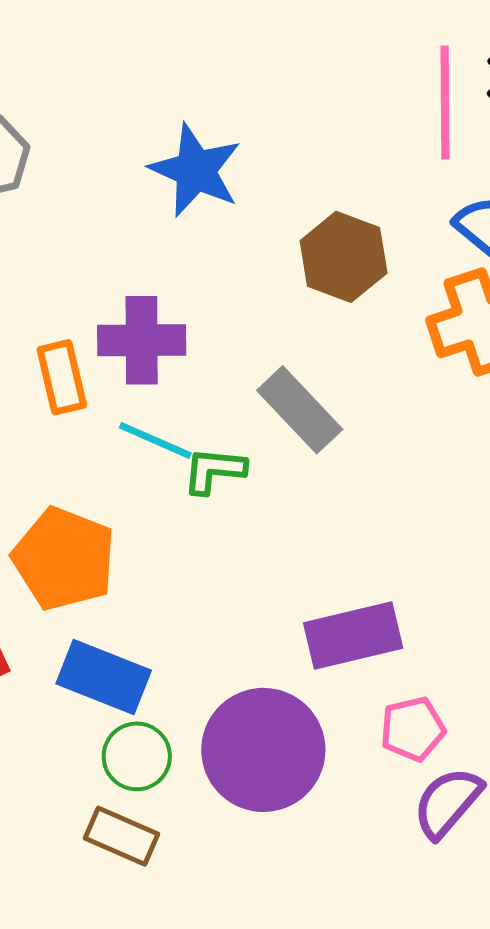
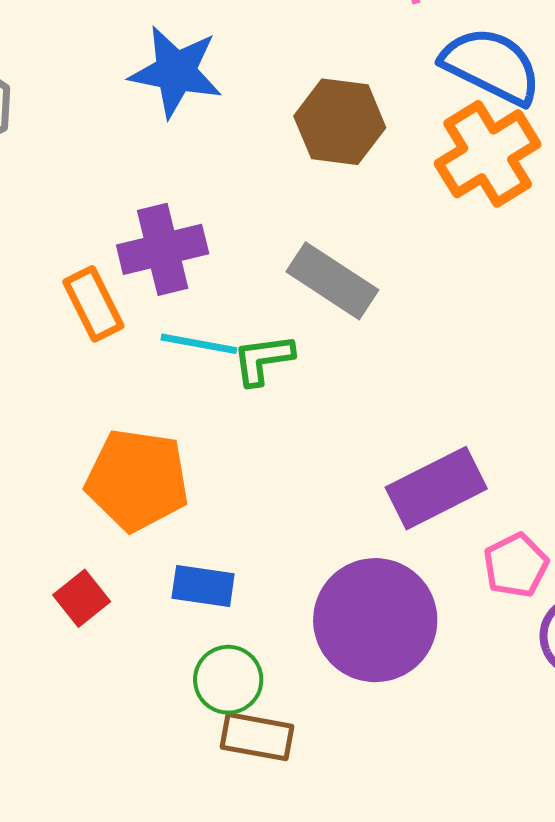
blue rectangle: (104, 677) -> (203, 586), size x0.7
green circle: (137, 756) -> (228, 680), moved

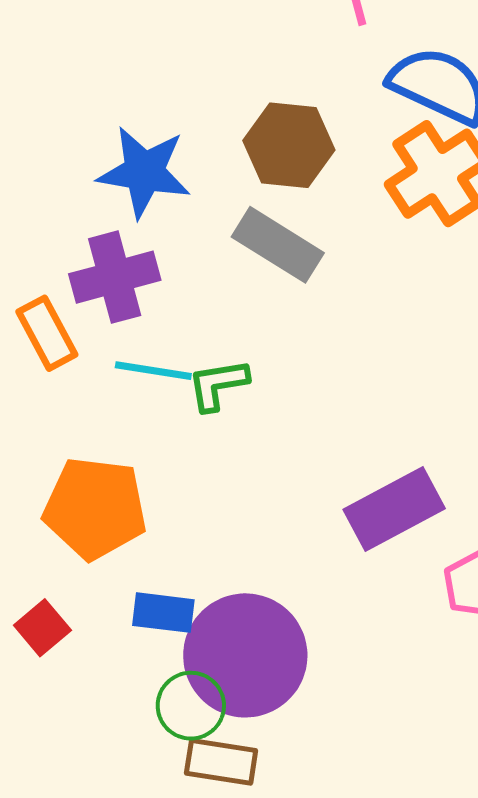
blue star: (176, 72) -> (144, 172), moved
gray rectangle: (332, 281) -> (278, 245), moved
purple circle: (375, 620) -> (245, 655), moved

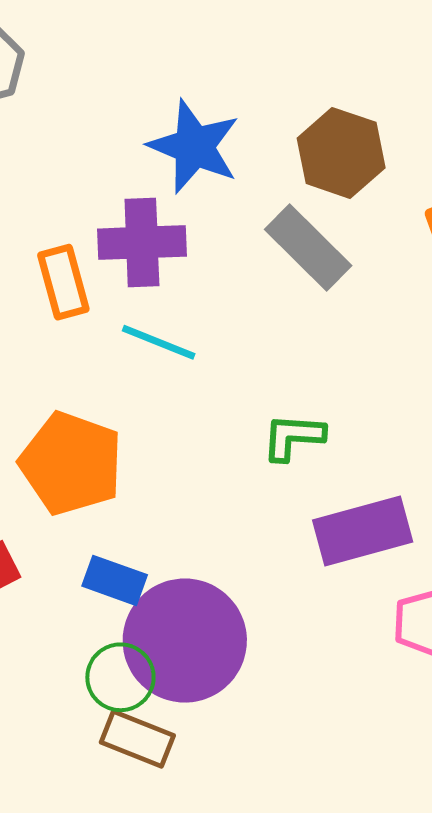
green L-shape: (218, 385) -> (293, 437), moved

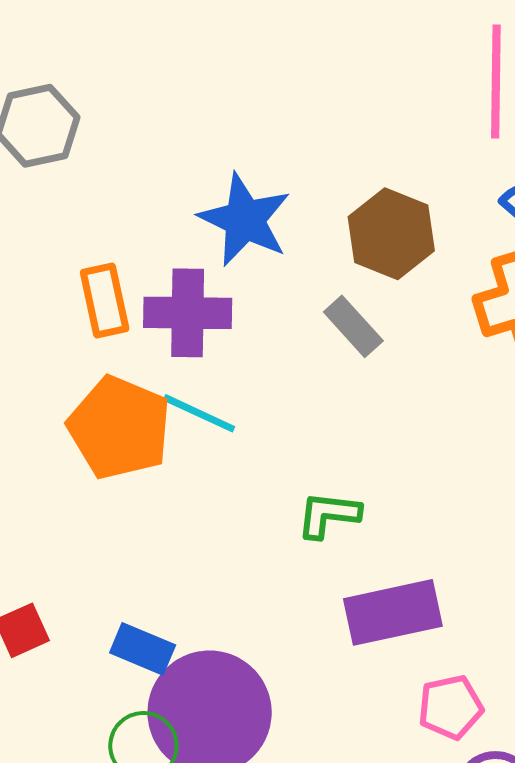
gray rectangle: (308, 247) -> (353, 326), size x0.7
orange rectangle: (63, 282) -> (105, 300), moved
orange pentagon: (71, 463) -> (119, 428), moved

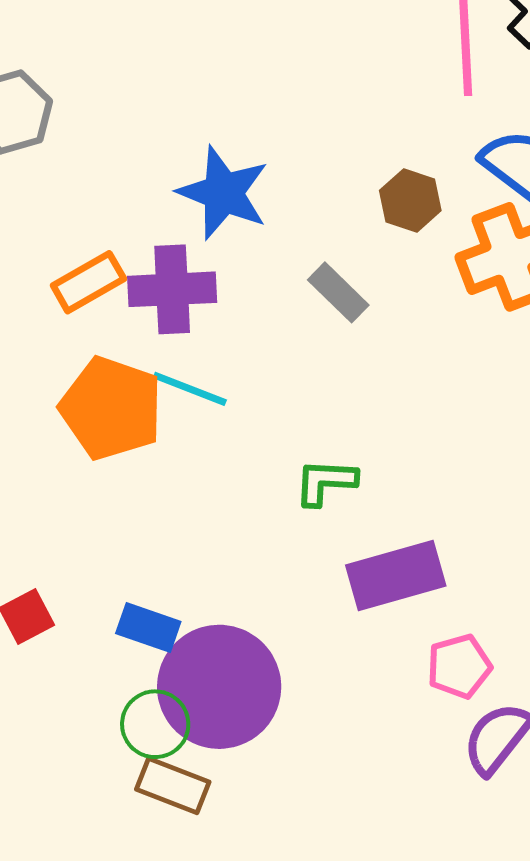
brown hexagon: (391, 234) -> (410, 201), moved, size x0.7
orange rectangle: (105, 300) -> (88, 282), turned 76

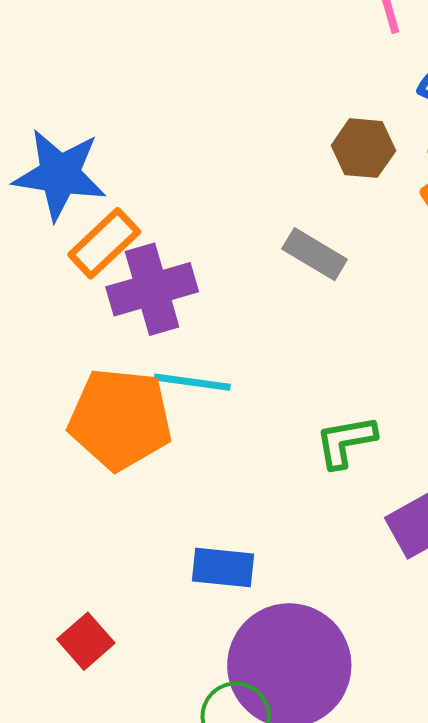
blue star: (223, 193) -> (60, 174), moved
orange rectangle: (88, 282) -> (104, 243), moved
blue rectangle: (148, 627) -> (223, 568), moved

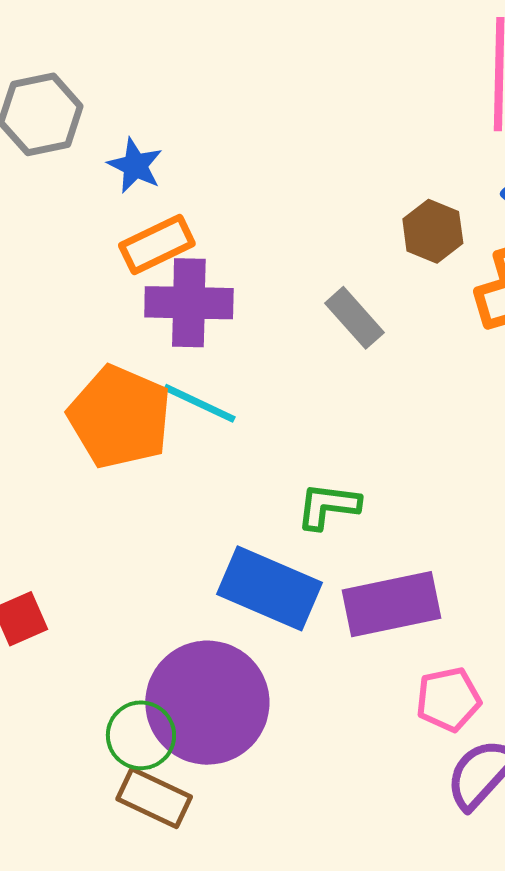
blue star: (60, 174) -> (135, 166), size x0.6
blue rectangle: (223, 568) -> (270, 588), moved, size x1.6

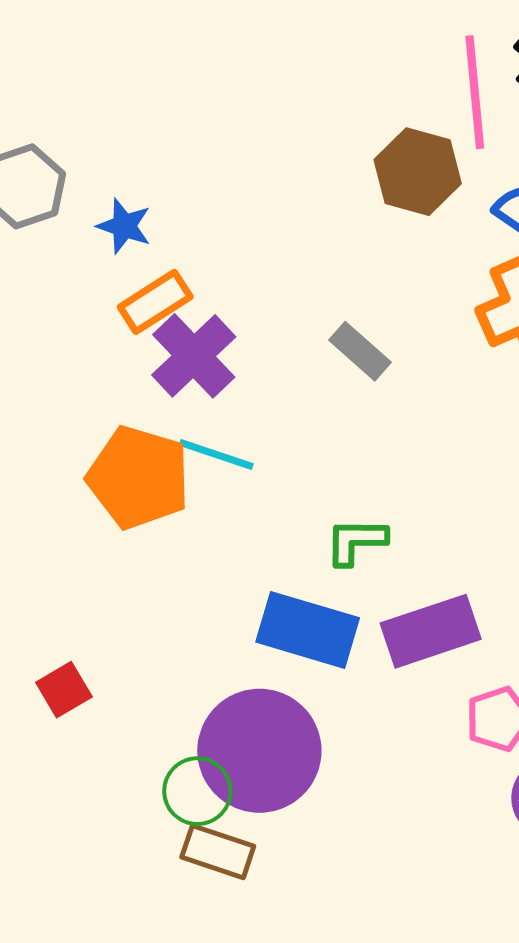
brown hexagon: (433, 231) -> (418, 172), moved, size x1.4
purple cross: (189, 303) -> (194, 356), turned -38

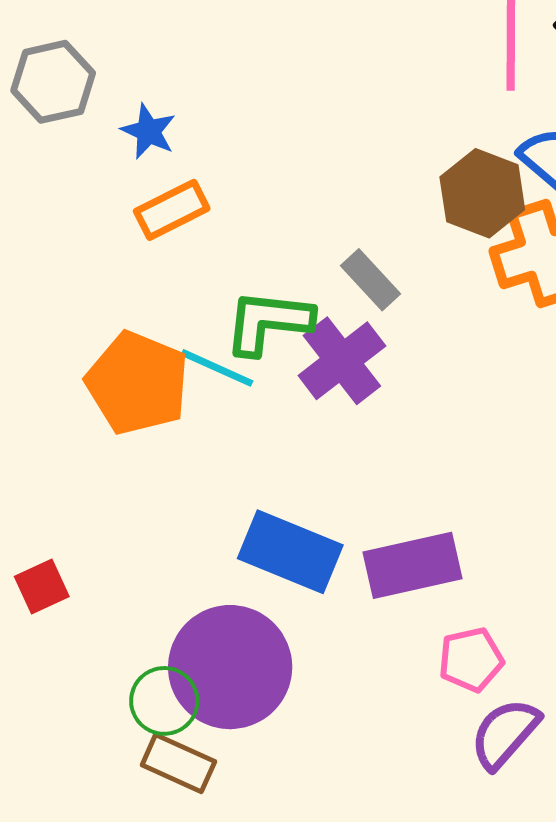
brown hexagon: (418, 172) -> (482, 193), moved
purple cross: (194, 356) -> (342, 361), moved
green L-shape: (356, 541) -> (268, 322), moved, size x1.4

